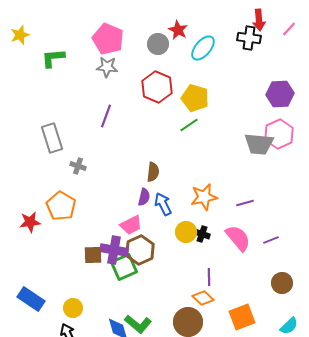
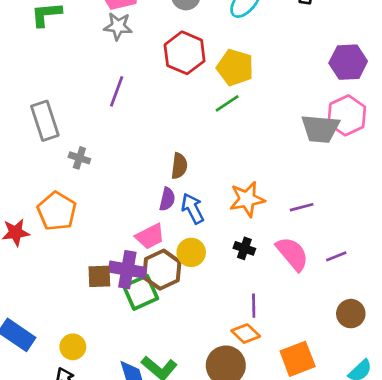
yellow circle: (186, 232) -> (191, 252), moved

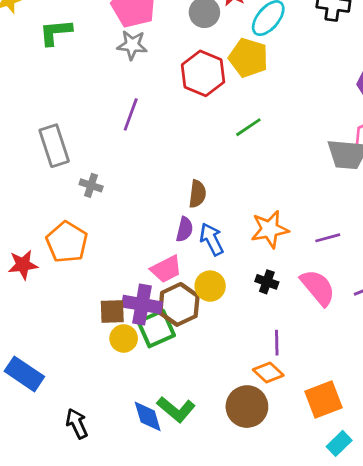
yellow pentagon: (235, 67) -> (248, 58), moved
yellow circle: (73, 347) -> (124, 338), moved

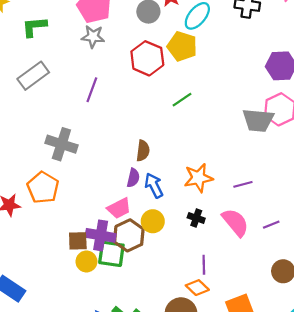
gray rectangle: (54, 146) -> (33, 76), moved, turned 72
gray cross: (91, 185) -> (61, 144), size x1.8
green square: (156, 329) -> (111, 254), turned 32

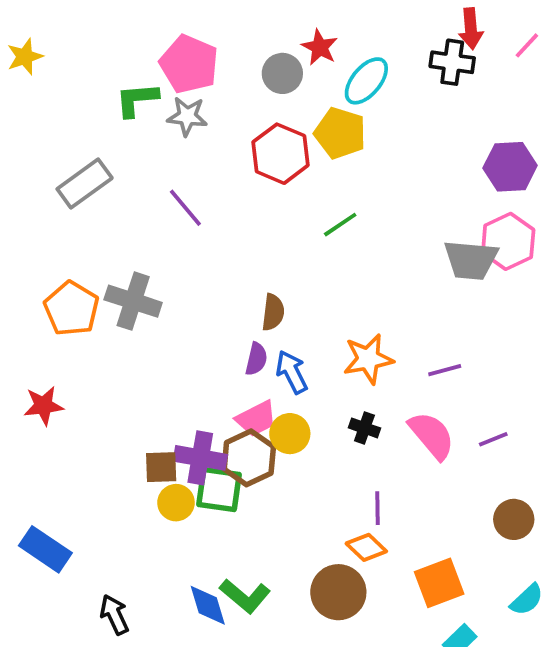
green L-shape: (34, 27) -> (137, 100), moved
purple line: (92, 90) -> (185, 208), turned -60
orange pentagon: (43, 188) -> (71, 309), moved
pink trapezoid: (119, 208) -> (256, 419), moved

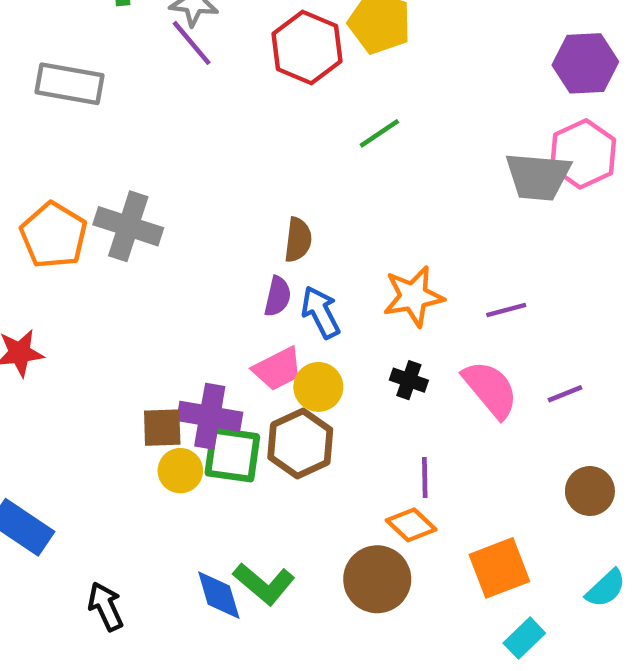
gray rectangle: (85, 184) -> (69, 84), turned 46
purple line: (185, 208) -> (192, 43), moved
brown hexagon: (249, 458) -> (300, 443), moved

